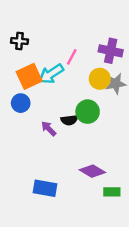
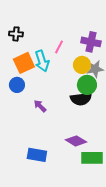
cyan arrow: (51, 74) -> (42, 61), turned -75
green circle: (88, 112) -> (87, 85), moved
black semicircle: (69, 120) -> (81, 99), moved, size x1.5
green rectangle: (112, 192) -> (92, 158), size x1.5

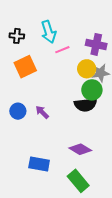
pink line: (59, 47) -> (62, 50), turned 40
cyan arrow: (42, 61) -> (49, 32), moved
blue circle: (17, 85) -> (18, 111), moved
green rectangle: (92, 158) -> (78, 181), moved, turned 50

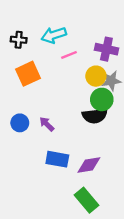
cyan arrow: (49, 32) -> (54, 35), turned 90
purple diamond: (80, 149) -> (89, 165), turned -40
blue rectangle: (39, 164) -> (57, 159), moved

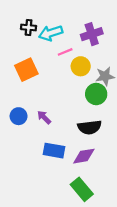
black cross: (19, 40) -> (29, 27), moved
purple cross: (106, 49) -> (92, 34), moved, turned -30
yellow circle: (96, 76) -> (81, 66), moved
black semicircle: (95, 116) -> (90, 127), moved

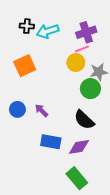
pink line: (65, 52) -> (82, 49), moved
black semicircle: (90, 127) -> (84, 120), turned 50

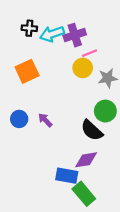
purple cross: (86, 32) -> (75, 35), moved
green circle: (90, 89) -> (105, 111), moved
blue rectangle: (51, 142) -> (67, 176), moved

